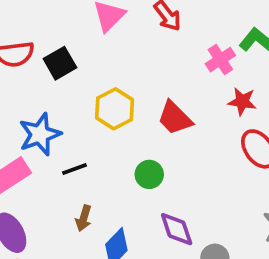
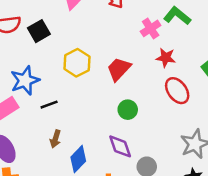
red trapezoid: (175, 118) -> (119, 69), turned 88
green circle: (149, 174) -> (128, 110), moved

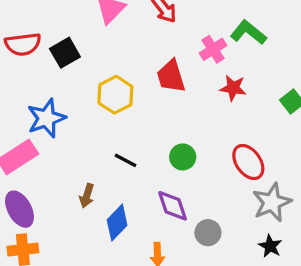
red trapezoid: (119, 69) -> (171, 76), moved, turned -60
red ellipse: (177, 91) -> (248, 162), moved
black line: (49, 105) -> (125, 160), moved, turned 48

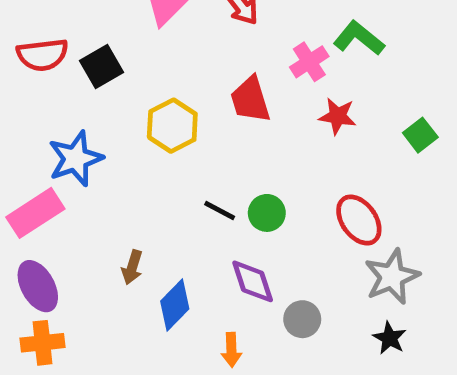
black line: (125, 160) -> (220, 211), moved

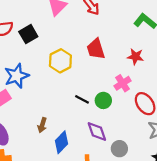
pink cross: (309, 62) -> (123, 83), moved

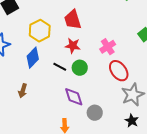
red star: (135, 57) -> (73, 46), moved
pink cross: (123, 83) -> (108, 47), moved
blue diamond: (62, 142) -> (33, 58), moved

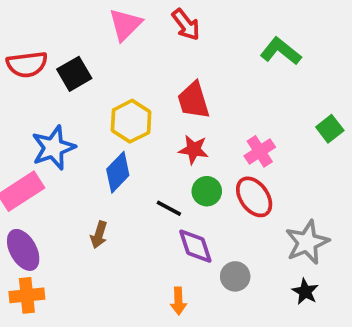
black line: (60, 67) -> (169, 208), moved
red ellipse: (119, 71) -> (254, 197), moved

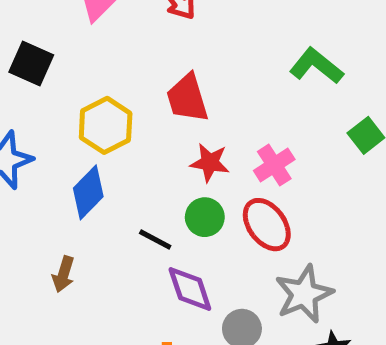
green L-shape: (281, 51) -> (316, 66), moved
black square: (74, 74) -> (31, 63), turned -36
red star: (194, 150) -> (210, 163), moved
gray star: (307, 242) -> (304, 294), moved

